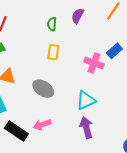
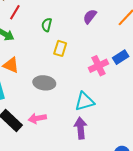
green semicircle: (52, 24) -> (47, 25), moved
pink cross: (94, 63) -> (98, 66), turned 36
gray ellipse: (43, 89) -> (44, 83), turned -35

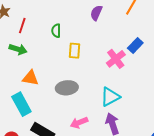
pink arrow: (37, 118) -> (79, 123), moved

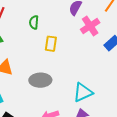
pink cross: (116, 59) -> (90, 26), moved

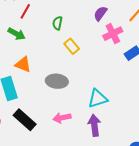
yellow rectangle: (51, 44) -> (72, 46), turned -56

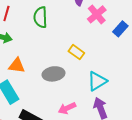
green semicircle: (57, 23) -> (40, 17), size x1.5
yellow rectangle: (72, 46) -> (76, 52), moved

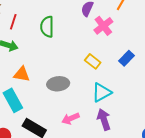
blue rectangle: (120, 29) -> (127, 58), moved
yellow rectangle: (76, 52) -> (93, 61), moved

